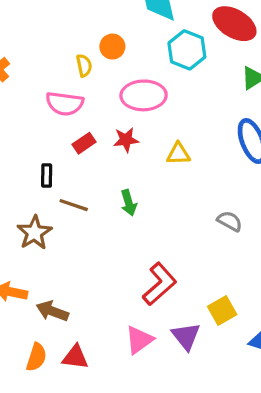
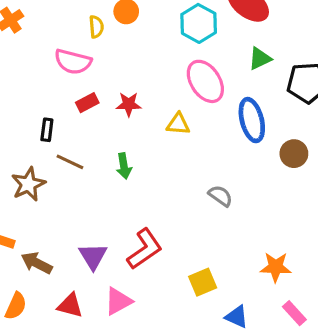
pink ellipse: (144, 95) -> (205, 81), moved, turned 51
purple triangle: (186, 336) -> (93, 256), moved
red triangle: (75, 357) -> (70, 305), moved

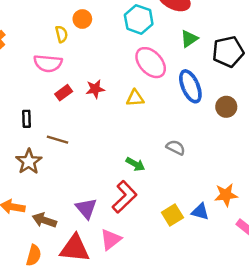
black rectangle: (47, 130) -> (27, 119), moved
green arrow: (124, 166) -> (135, 164), moved, turned -42
red triangle: (70, 305) -> (75, 248), size x1.5
blue triangle: (237, 317) -> (200, 212), moved

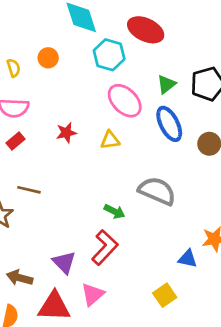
yellow semicircle: (61, 34) -> (14, 68), moved
green triangle: (189, 39) -> (166, 84), moved
red rectangle: (64, 93) -> (16, 141), moved
gray semicircle: (176, 147) -> (157, 191), size x1.8
yellow square: (172, 215) -> (165, 295), moved

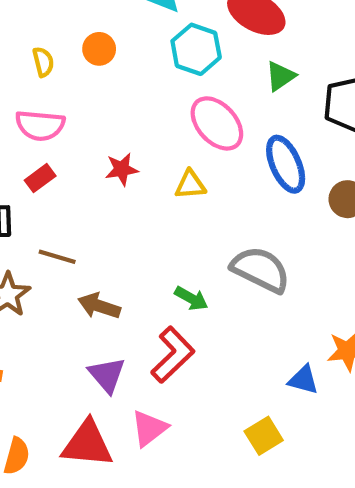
green triangle: (166, 84) -> (280, 76), moved
brown arrow: (20, 278) -> (99, 306), moved

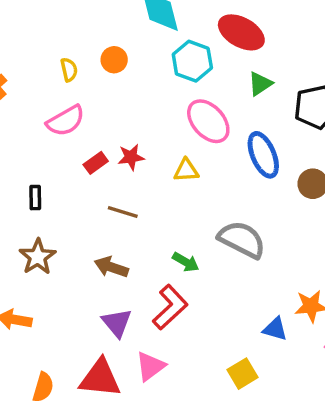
pink semicircle: (40, 125) -> (66, 121), turned -36
red rectangle: (40, 178) -> (96, 163), moved
brown line: (57, 257) -> (123, 212), moved

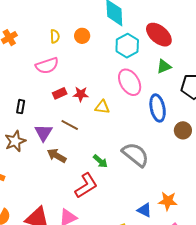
yellow triangle: (186, 170) -> (102, 107), moved
purple triangle: (117, 323) -> (43, 133), moved

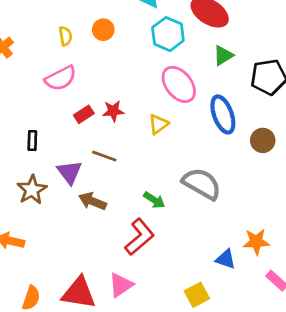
yellow triangle: (102, 107) -> (158, 124), moved, turned -35

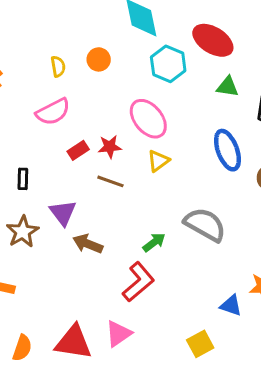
green triangle: (223, 55) -> (228, 87), turned 40
pink ellipse: (179, 84) -> (148, 119), moved
brown line: (104, 156) -> (110, 181), moved
green arrow: (154, 200) -> (154, 242), turned -70

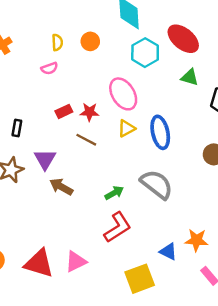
pink semicircle: (53, 112) -> (49, 68), moved, size x0.6
blue ellipse: (227, 150) -> (160, 132), moved
red L-shape: (138, 282) -> (118, 227), moved
yellow square: (200, 344) -> (140, 279), size x1.4

